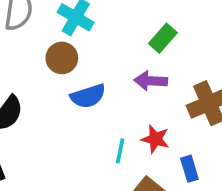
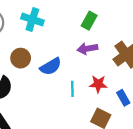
brown circle: (62, 58) -> (21, 58), moved
cyan line: (120, 151) -> (72, 89), moved

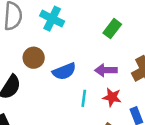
purple arrow: (87, 49) -> (106, 70), moved

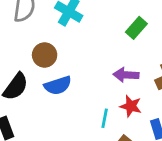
blue semicircle: (64, 71) -> (58, 85), moved
cyan line: (84, 98) -> (105, 118), moved

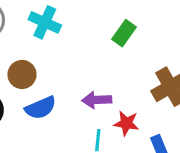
purple arrow: (126, 75) -> (97, 100), moved

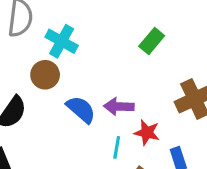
cyan cross: (45, 22) -> (62, 41), moved
blue semicircle: (41, 108) -> (81, 109), moved, turned -120

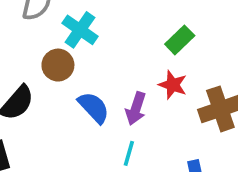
purple arrow: (119, 106) -> (136, 109), turned -80
red star: (147, 133) -> (173, 85), moved

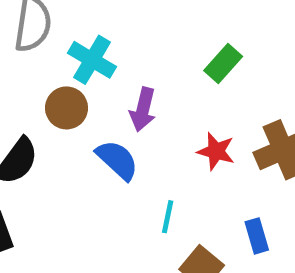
red star: (173, 85) -> (216, 151), moved
purple arrow: (136, 109) -> (143, 109), moved

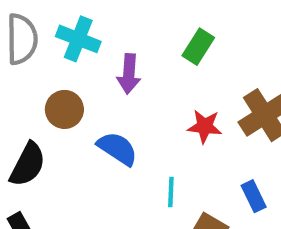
cyan cross: (92, 60) -> (78, 39), moved
purple arrow: (143, 109) -> (129, 74), moved

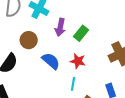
green rectangle: (198, 47) -> (81, 33), moved
red star: (205, 126) -> (78, 61), moved

